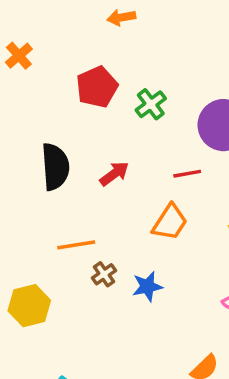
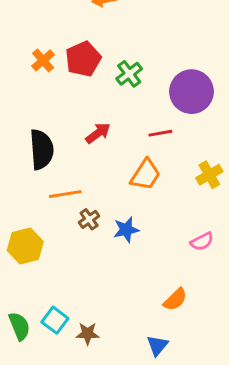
orange cross: (19, 56) -> (43, 60), moved
black semicircle: (55, 167) -> (42, 149), moved

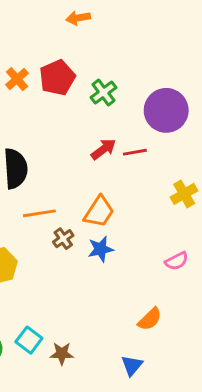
red arrow: (98, 133) -> (104, 149), moved
orange trapezoid: (145, 175) -> (99, 212), moved

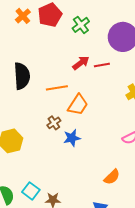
orange line: (39, 213) -> (57, 88), moved
blue star: (101, 249) -> (72, 138), moved

